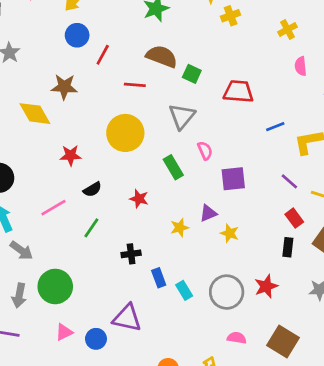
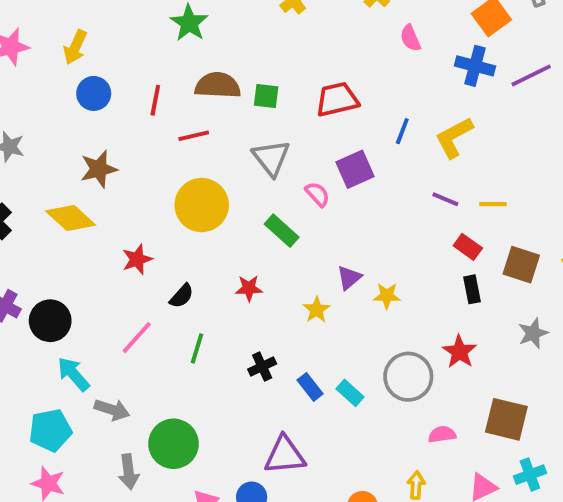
red line: (103, 55) -> (155, 100), moved
blue line: (275, 127) -> (402, 131), turned -30
purple square: (233, 179) -> (355, 169), moved

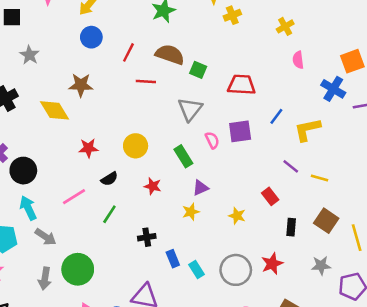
yellow circle: (202, 205) -> (136, 146), moved, size x0.7
red rectangle: (468, 247) -> (270, 196), moved
purple triangle: (349, 278) -> (200, 188), moved

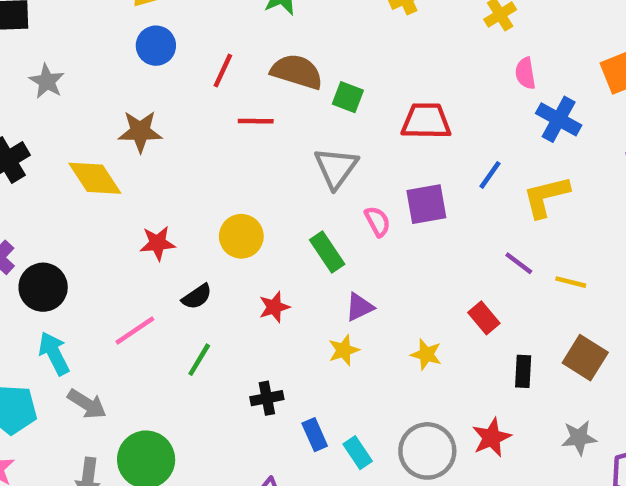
blue cross: (333, 89) -> (559, 119), moved
red star: (153, 186) -> (274, 307), turned -30

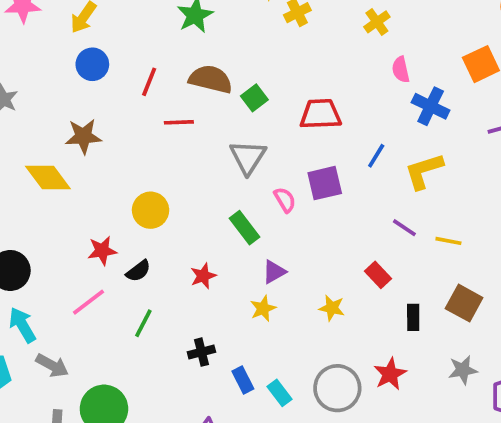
green square: (348, 97) -> (254, 98), turned 35
yellow circle: (241, 236) -> (151, 210), moved
red star: (158, 243) -> (102, 251), moved

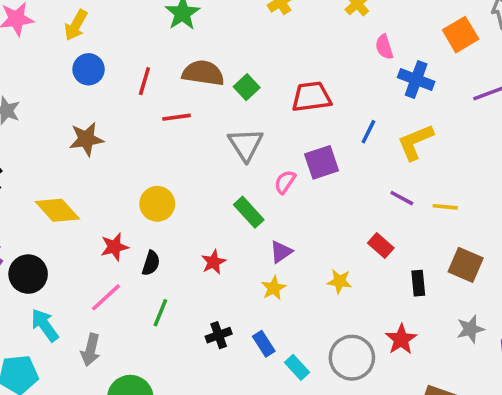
yellow diamond: (48, 177) -> (57, 210), moved
pink semicircle: (285, 200) -> (285, 182), turned -110
black semicircle: (138, 271) -> (151, 263), turned -30
gray arrow: (52, 365) -> (91, 350), moved, turned 80
blue rectangle: (243, 380) -> (264, 344), moved

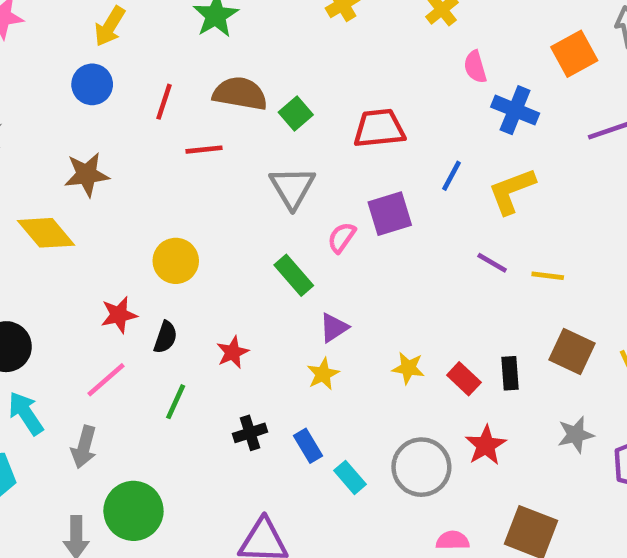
yellow arrow: (76, 25) -> (110, 26), moved
yellow diamond: (57, 210) -> (46, 233), moved
red rectangle: (381, 246) -> (464, 379), moved
red star: (213, 262) -> (233, 352), moved

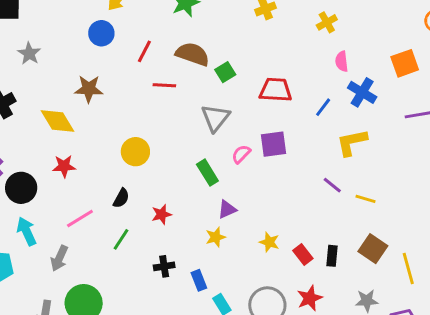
blue line: (451, 176) -> (323, 107), moved
red star: (119, 315) -> (64, 166), moved

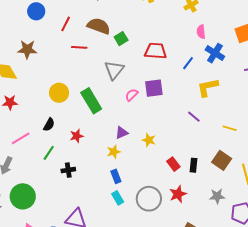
green rectangle: (207, 173) -> (91, 101), moved, size x1.4
yellow line: (366, 199) -> (230, 128), moved
yellow star: (269, 242) -> (149, 140), moved
black cross: (164, 266) -> (68, 170), moved
blue rectangle: (199, 280) -> (116, 176), moved

